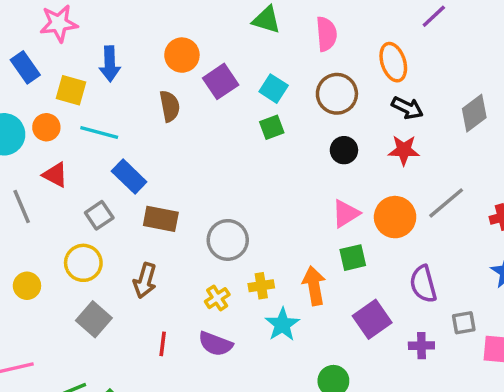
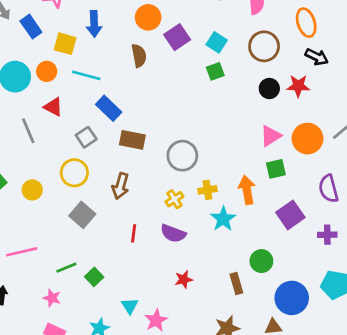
red star: (404, 150) -> (298, 86), moved

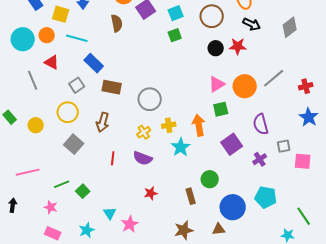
cyan square: (217, 42) -> (176, 13), turned 35
purple cross: (327, 235) -> (260, 159), turned -32

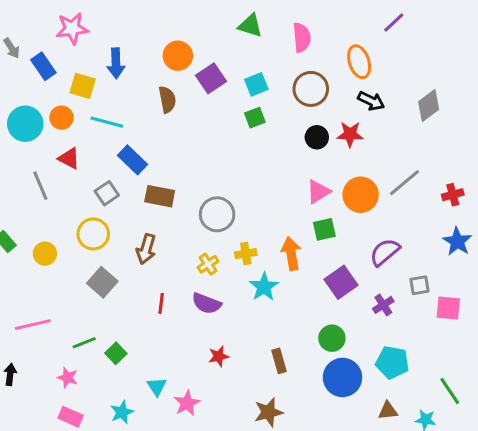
purple semicircle: (261, 124) -> (385, 252), turned 65
green circle: (210, 179) -> (332, 338), moved
brown triangle: (219, 229) -> (388, 411), moved

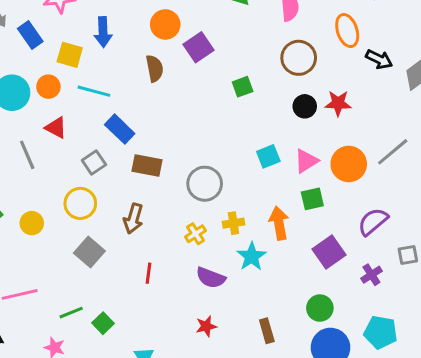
cyan square: (256, 84) -> (268, 156), moved
black arrow: (371, 101) -> (379, 59), moved
purple semicircle: (207, 303) -> (211, 278), moved

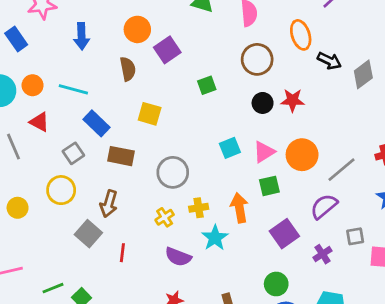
yellow square: (70, 55) -> (150, 114), moved
gray line: (393, 152) -> (342, 170), moved
gray square: (89, 252) -> (88, 234), moved

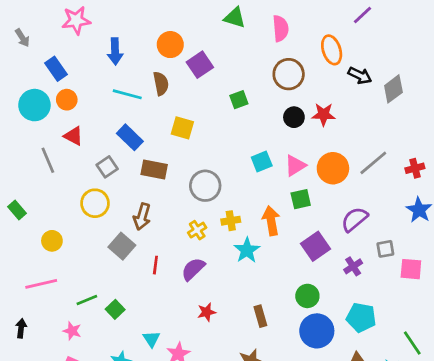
blue rectangle: (16, 39) -> (56, 69), moved
cyan line: (73, 89) -> (127, 94), moved
gray line: (342, 170) -> (373, 163), moved
yellow circle: (18, 208) -> (52, 241), moved
purple semicircle: (178, 257) -> (193, 269), moved, turned 115

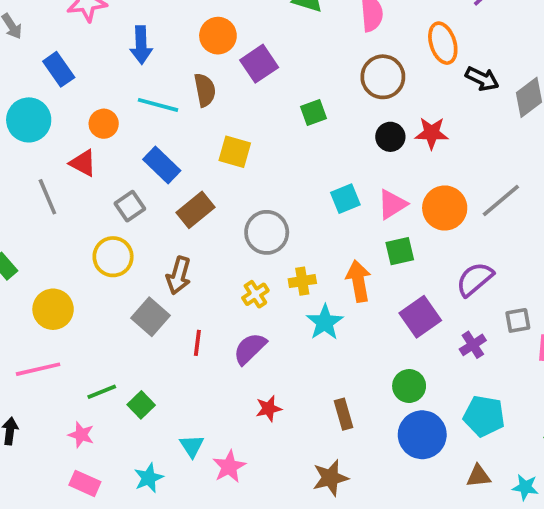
orange circle: (67, 100) -> (104, 124), moved
brown rectangle: (154, 170) -> (195, 210), turned -50
yellow circle: (52, 241) -> (53, 309), size x1.4

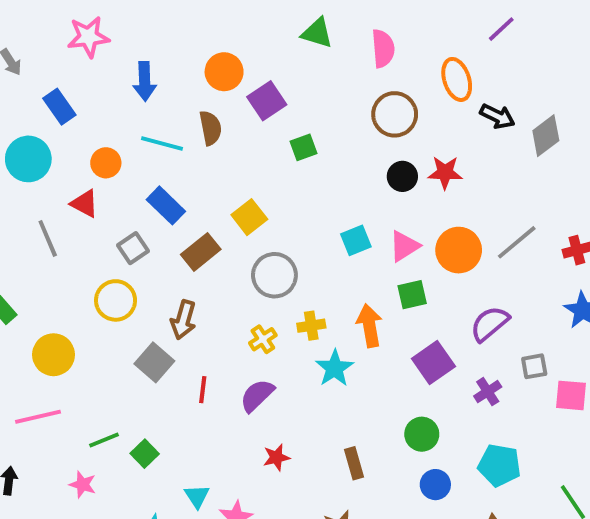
green square: (314, 112) -> (304, 147), moved
yellow square: (235, 152) -> (249, 217), moved, turned 36
blue circle: (422, 435) -> (435, 485), size x0.6

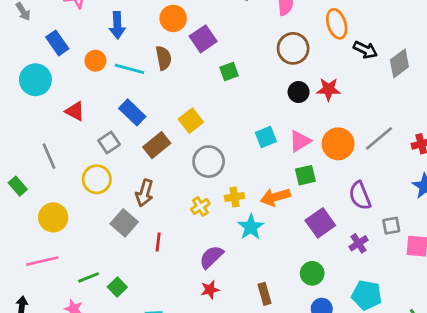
orange circle: (106, 163) -> (95, 61), moved
gray line: (48, 238) -> (49, 156), moved
purple semicircle: (490, 324) -> (360, 196), turned -72
orange arrow: (369, 326) -> (275, 197), turned -96
purple semicircle: (257, 395) -> (211, 257), moved

